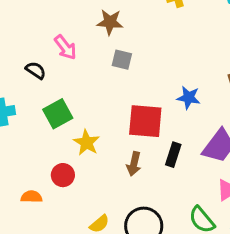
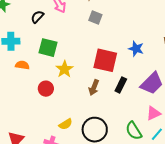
black semicircle: (36, 70) -> (37, 17), turned -88
green square: (58, 114) -> (48, 48), turned 36
orange semicircle: (31, 197) -> (22, 65), moved

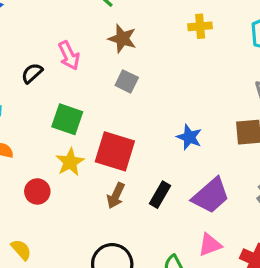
green square: (48, 48) -> (67, 119), moved
red square: (105, 60) -> (115, 151), moved
yellow semicircle: (66, 124) -> (21, 250), moved, turned -104

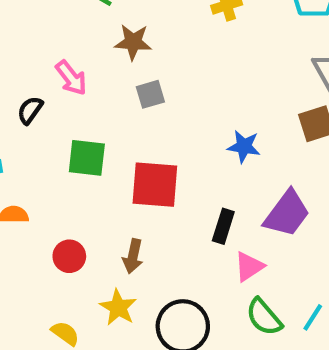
gray square: (127, 81) -> (150, 94), turned -30
yellow star: (70, 162) -> (118, 307), moved
brown arrow: (116, 196) -> (133, 256), moved
pink triangle: (210, 245) -> (249, 266), moved

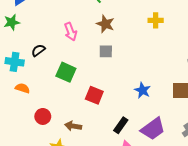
black semicircle: (30, 110) -> (38, 50), moved
red square: (155, 185) -> (94, 95), size x0.7
brown arrow: (133, 256) -> (73, 126), turned 70

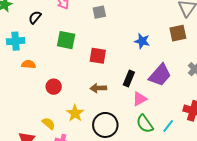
black semicircle: (38, 50) -> (35, 17), moved
brown arrow: (73, 126) -> (98, 88), moved

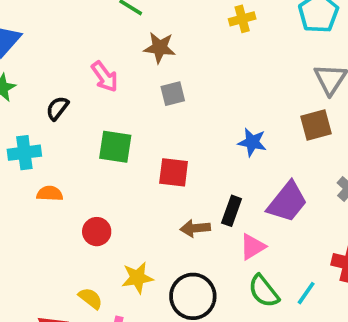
brown arrow: (98, 88) -> (195, 228), moved
yellow star: (75, 113) -> (137, 278), turned 30

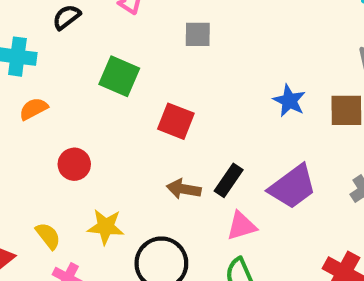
blue star: (252, 142) -> (289, 101), moved
orange semicircle: (50, 193) -> (34, 109), turned -45

